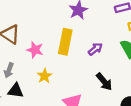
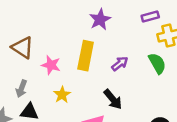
black arrow: (104, 82) -> (113, 99), moved

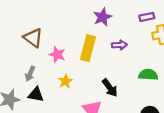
green semicircle: (157, 63) -> (148, 75), moved, turned -60
purple arrow: (120, 64) -> (119, 45), moved, turned 32

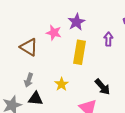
purple star: (103, 17) -> (76, 22), moved
purple arrow: (119, 45) -> (108, 39), moved, turned -80
pink star: (57, 55) -> (54, 33), moved

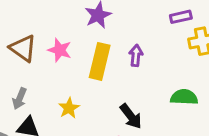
pink star: (54, 33) -> (60, 50), moved
purple arrow: (108, 39) -> (136, 55), moved

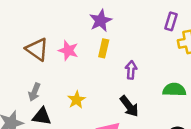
purple rectangle: (181, 17) -> (171, 21), turned -60
purple arrow: (136, 55) -> (131, 70), moved
yellow rectangle: (100, 61) -> (104, 48), moved, size x0.6

